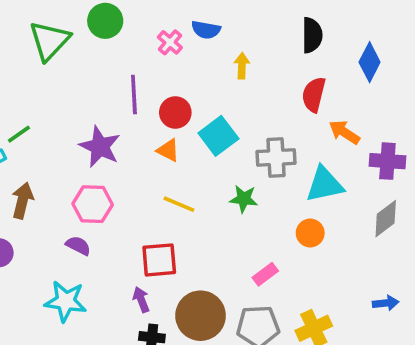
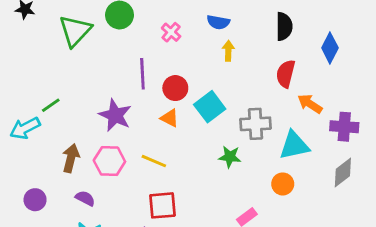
blue semicircle: (206, 30) -> (218, 22), moved
brown arrow: (23, 201) -> (71, 158), moved
yellow line: (179, 204) -> (154, 161), moved
purple semicircle: (78, 246) -> (85, 198), moved

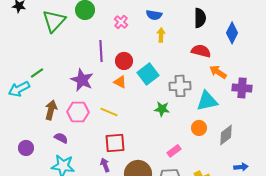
red semicircle: (286, 74) -> (201, 51), turned 90
gray diamond: (343, 173) -> (226, 135), moved
purple circle: (35, 200) -> (26, 148), moved

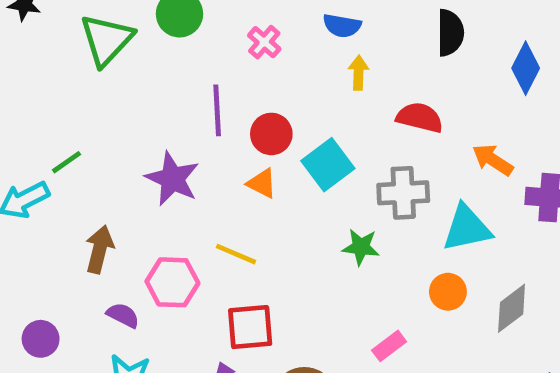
red semicircle: (201, 51) -> (420, 117), moved
pink hexagon: (78, 112) -> (172, 282), moved

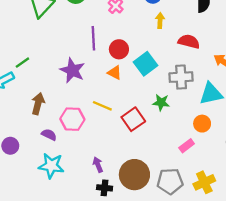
red square: (250, 327) -> (133, 119), moved, turned -30
pink rectangle: (389, 346) -> (187, 146), moved

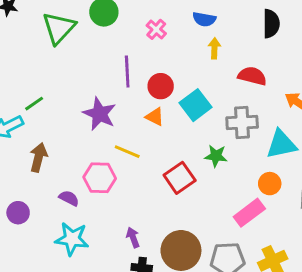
brown arrow: (38, 104) -> (38, 157), moved
yellow line: (102, 106) -> (127, 152), moved
pink rectangle: (187, 146) -> (249, 213), size x1.5

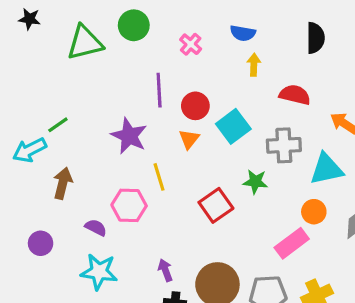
green triangle: (59, 28) -> (85, 43), turned 33
orange triangle: (155, 117) -> (189, 139), turned 42
yellow line: (127, 152) -> (159, 177), turned 50

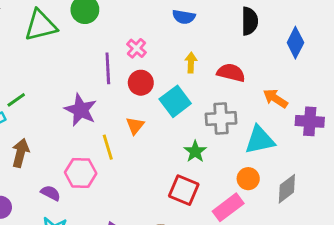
pink cross: (191, 44) -> (136, 48), moved
yellow arrow: (254, 65) -> (191, 63), moved
orange triangle: (189, 139) -> (135, 126), moved
green star: (255, 182) -> (195, 151), turned 30
red square: (216, 205) -> (184, 190), moved, turned -32

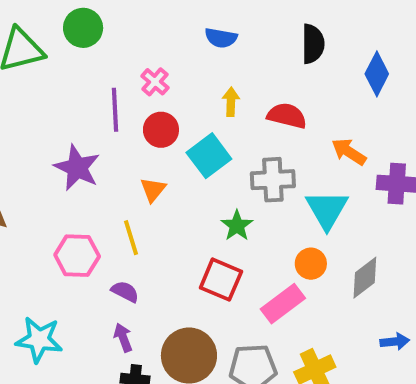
cyan triangle: (260, 140) -> (327, 210), turned -48
yellow line: (108, 147) -> (131, 238), moved
purple semicircle: (51, 193) -> (125, 292), moved

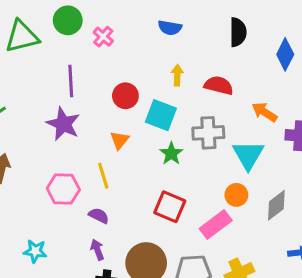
pink cross: (155, 82) -> (103, 37), moved
purple line: (115, 110) -> (71, 81), moved
cyan square: (209, 156) -> (161, 115), turned -32
green star: (237, 226) -> (171, 154), moved
cyan star: (39, 340) -> (35, 251), size x0.7

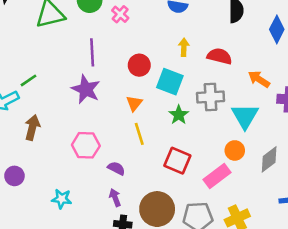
yellow line: (103, 176) -> (139, 134), moved

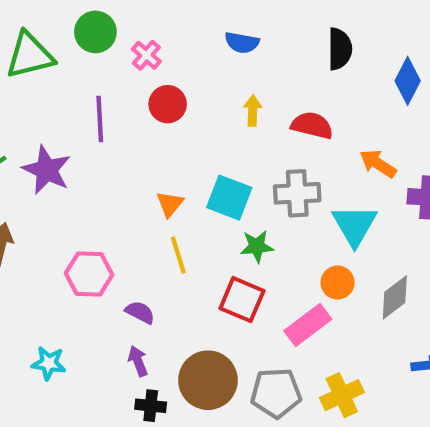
red circle: (139, 65) -> (168, 104), moved
cyan square: (170, 82) -> (229, 198), moved
purple star: (86, 89) -> (47, 170), moved
green star: (179, 115) -> (257, 246), moved, turned 30

